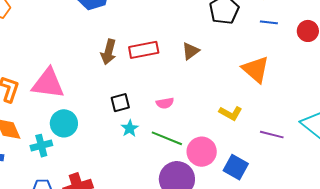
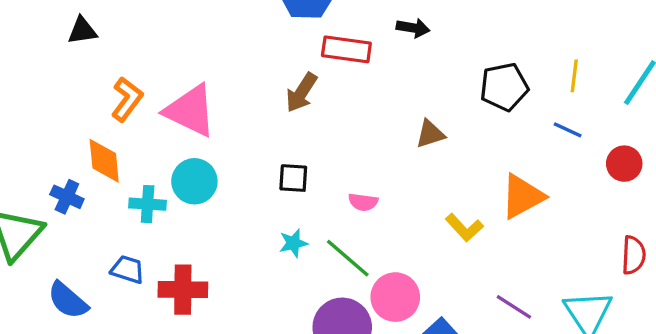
red rectangle: (144, 50) -> (346, 49), moved
orange triangle: (256, 69) -> (522, 196), turned 32
yellow L-shape: (231, 113) -> (464, 228), moved
cyan star: (130, 128) -> (293, 243), moved

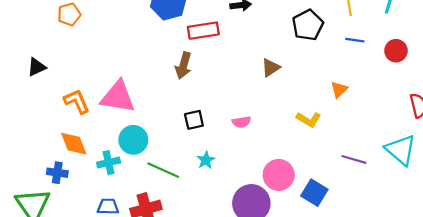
orange L-shape: (127, 99) -> (77, 101), turned -44
orange triangle: (522, 196) -> (339, 90), size x0.6
green line: (348, 258) -> (163, 170), moved

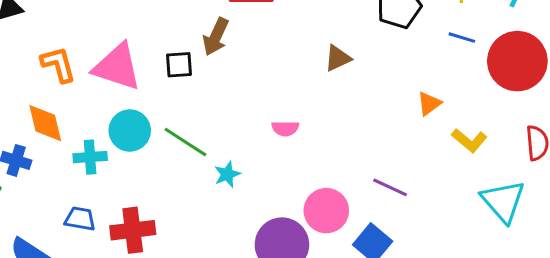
red circle: (396, 51) -> (517, 61), size x1.8
yellow L-shape: (309, 119) -> (469, 140), moved
black square: (194, 120) -> (179, 65), moved
purple line: (354, 159) -> (390, 187), moved
green line: (163, 170) -> (185, 142), moved

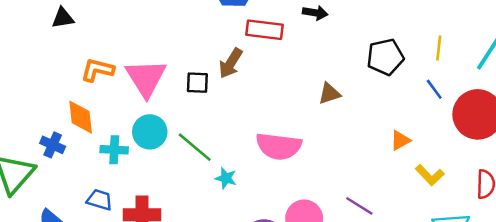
blue line: (462, 38) -> (434, 89), turned 30
orange L-shape: (58, 64) -> (97, 70), turned -68
pink triangle: (117, 67) -> (146, 78), turned 33
pink semicircle: (285, 128) -> (279, 146), size x2.0
cyan star: (227, 174) -> (226, 178), turned 30

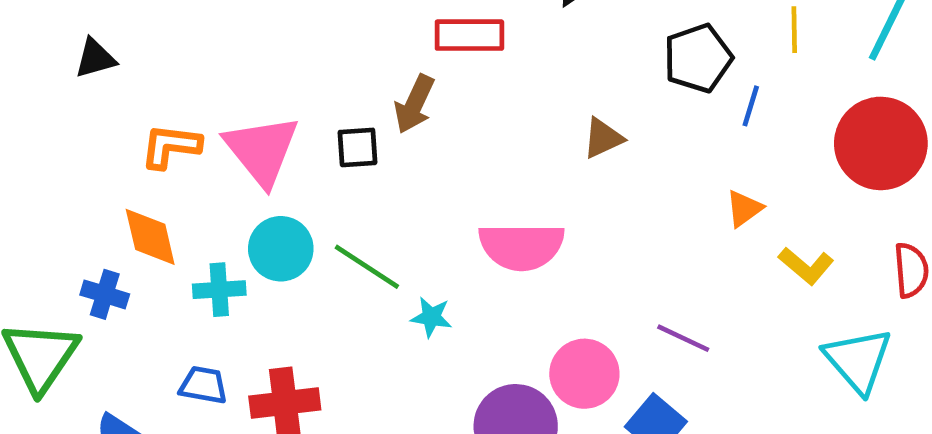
blue line: (434, 89) -> (751, 106), moved, turned 60

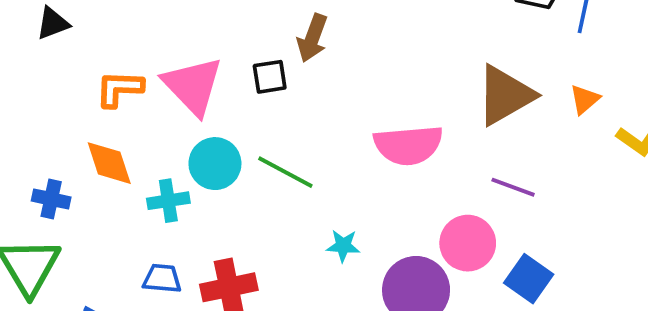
brown triangle: (603, 138) -> (505, 95), moved, size x1.8
blue cross: (105, 294) -> (51, 199), moved
cyan star: (431, 317) -> (343, 246), moved
purple line: (683, 338) -> (513, 187), moved

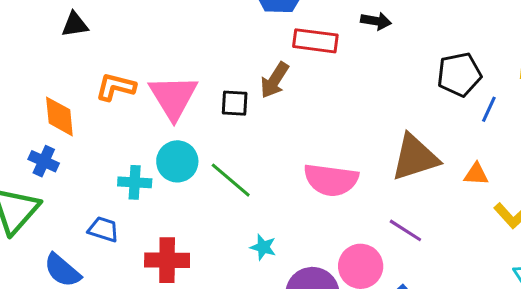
orange triangle: (585, 99) -> (476, 174), turned 32
orange diamond: (109, 163) -> (59, 116), moved
blue trapezoid: (162, 279) -> (103, 229), moved

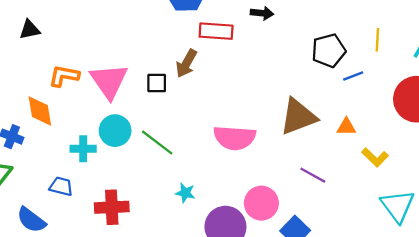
blue line: (489, 109) -> (353, 76), turned 48
orange diamond: (59, 116) -> (40, 111), moved
purple line: (405, 230) -> (313, 175), moved

